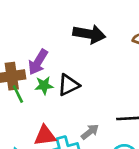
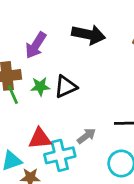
purple arrow: (38, 62) -> (36, 45), moved

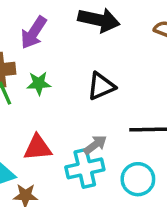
black triangle: (66, 87) -> (101, 86), moved
cyan cross: (60, 155) -> (85, 168), moved

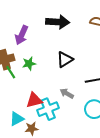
gray arrow: (95, 145) -> (67, 93), turned -104
cyan cross: (85, 168) -> (48, 109), moved

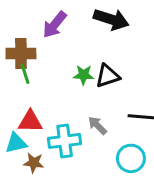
green star: (29, 64) -> (84, 75), moved
red triangle: (34, 100) -> (30, 121), moved

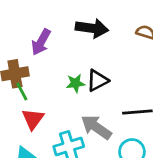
red triangle: (30, 121) -> (33, 119), moved, turned -45
gray arrow: (97, 125) -> (96, 127), size x1.6

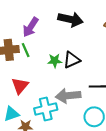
green line: (22, 92) -> (26, 50), moved
gray arrow: (96, 127) -> (68, 96), turned -45

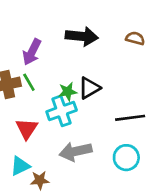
gray arrow: (68, 96) -> (75, 151), moved
cyan cross: (46, 109) -> (62, 111), moved

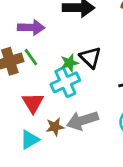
purple arrow: (32, 52) -> (31, 27), turned -110
black triangle: (89, 88) -> (90, 57), turned -40
brown star: (40, 180) -> (55, 127), moved

